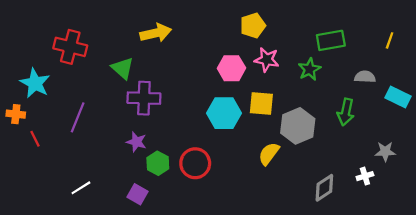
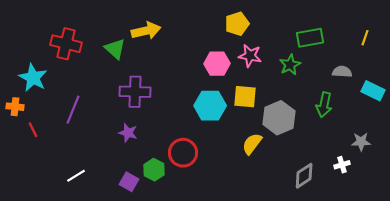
green triangle: (123, 68) -> (115, 49), moved
green hexagon: (158, 163) -> (154, 170), moved

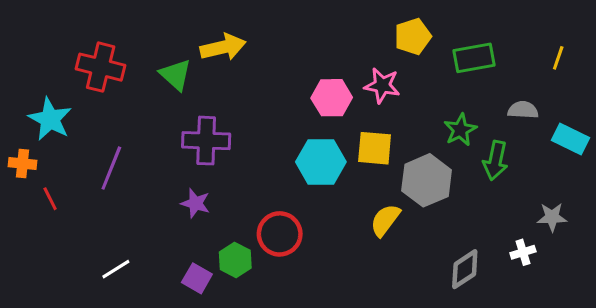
yellow pentagon: (237, 24) -> (413, 36), moved
green star: (290, 65) -> (460, 130), moved

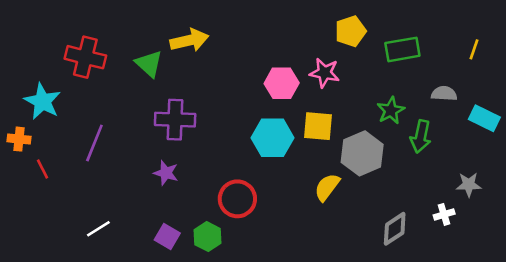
green hexagon: (235, 260) -> (208, 237), moved

